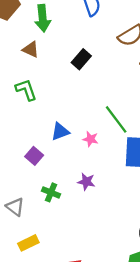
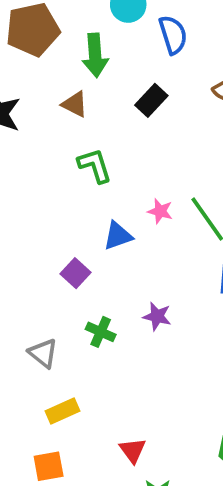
black rectangle: (81, 59) -> (151, 100), moved
green L-shape: (26, 90) -> (95, 166), moved
pink star: (91, 139) -> (160, 211), moved

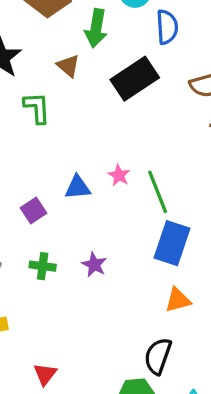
black rectangle: (151, 100) -> (135, 79), size x1.6
green L-shape: (95, 166) -> (37, 108), moved
green cross: (101, 332) -> (43, 266), turned -30

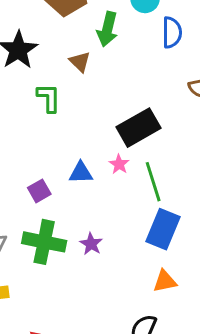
black rectangle: (135, 79) -> (138, 128), moved
green cross: (43, 266) -> (44, 242), size x1.8

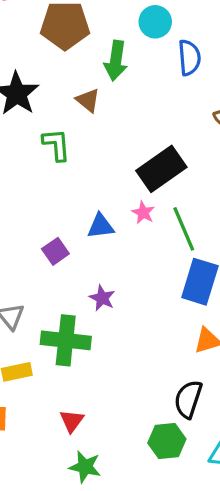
green cross: (44, 242) -> (66, 340), moved
purple star: (91, 244) -> (102, 298), moved

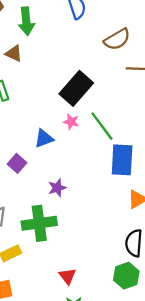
purple star: (102, 298) -> (57, 188), turned -30
red triangle: (72, 421) -> (67, 276), moved

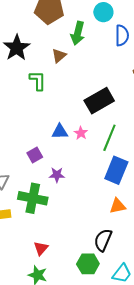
brown triangle: (14, 53) -> (59, 56), turned 35
pink star: (71, 122) -> (81, 133), moved
green line: (102, 126) -> (109, 138), turned 40
purple square: (17, 163) -> (35, 155), moved

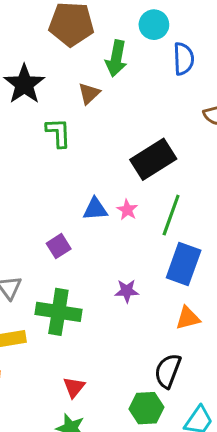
purple star: (57, 175) -> (127, 291), moved

